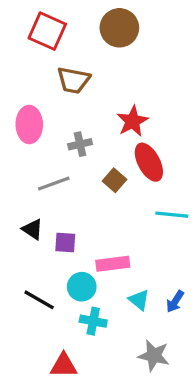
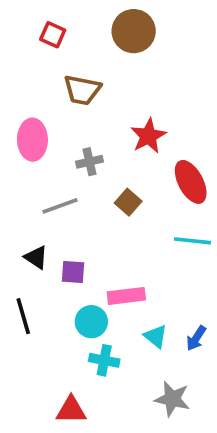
red square: (47, 31) -> (53, 35), size x0.6
red ellipse: (149, 162) -> (191, 182), moved
black line: (39, 300) -> (23, 316), moved, turned 44

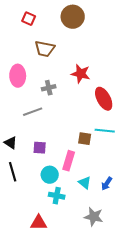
red star: (148, 136) -> (81, 74), turned -30
brown square: (128, 202) -> (85, 139), moved, turned -32
black triangle: (36, 257) -> (11, 143), moved
pink rectangle: (126, 296) -> (69, 161), turned -66

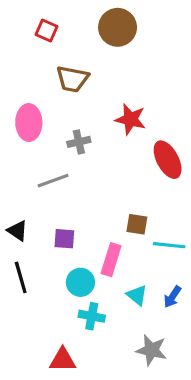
cyan line: (105, 131) -> (169, 245), moved

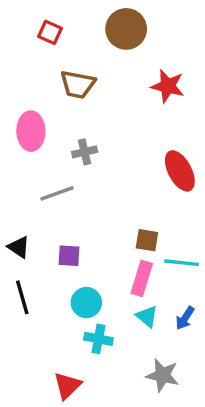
red star: (130, 119) -> (168, 86), moved
pink rectangle: (111, 260) -> (142, 278), moved
red triangle: (63, 360) -> (67, 386), turned -44

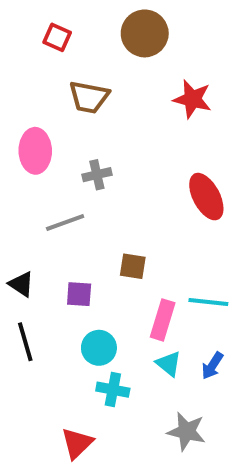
brown square: (147, 240) -> (133, 266), moved

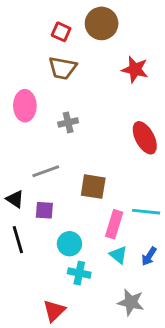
red square: (57, 37) -> (61, 32), moved
gray line: (65, 222) -> (46, 171), moved
brown square: (133, 266) -> (93, 187), size x1.4
purple square: (79, 294) -> (44, 210), moved

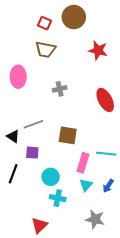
gray cross: (68, 122) -> (60, 89), moved
black triangle: (15, 199) -> (13, 136), moved
black line: (18, 240) -> (13, 174), turned 36
cyan triangle: (118, 255) -> (86, 185), turned 32

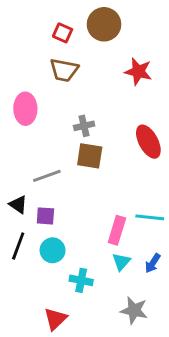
brown square: (68, 135) -> (90, 156), moved
black triangle: (13, 136) -> (18, 205), moved
cyan circle: (51, 177) -> (53, 250), moved

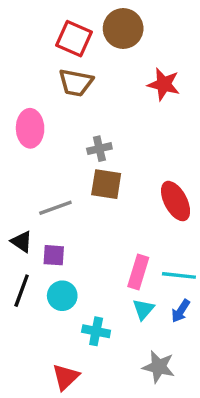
red square: (63, 33) -> (74, 39), size x1.5
red ellipse: (148, 142) -> (176, 201), moved
cyan line: (150, 217) -> (179, 275), moved

